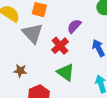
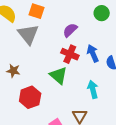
red cross: (60, 46) -> (70, 54), moved, turned -30

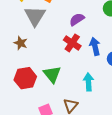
brown star: (13, 71) -> (21, 43), moved
green triangle: (58, 75) -> (52, 74), moved

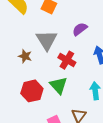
gray triangle: (35, 16) -> (47, 40), moved
red cross: (72, 43) -> (67, 60), moved

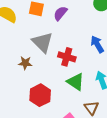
purple semicircle: (80, 29) -> (60, 13), moved
green triangle: (59, 85) -> (76, 82), moved

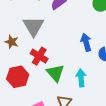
red cross: (67, 57) -> (39, 56), moved

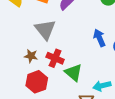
brown star: (12, 42) -> (31, 56), moved
cyan arrow: (81, 78) -> (102, 86), moved, turned -90

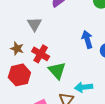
gray triangle: (45, 30) -> (34, 24), size x0.7

